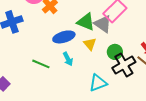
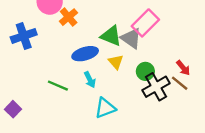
cyan triangle: (98, 83) -> (105, 108), moved

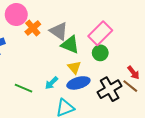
gray triangle: (131, 38) -> (59, 31), moved
blue ellipse: (85, 54) -> (78, 83), moved
green circle: (145, 71) -> (100, 53), moved
cyan arrow: (90, 80) -> (51, 83), turned 72

